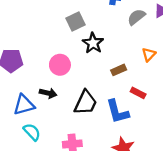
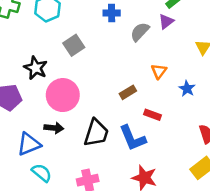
black star: (93, 43) -> (36, 68), moved
pink circle: (60, 65) -> (63, 95), size x1.4

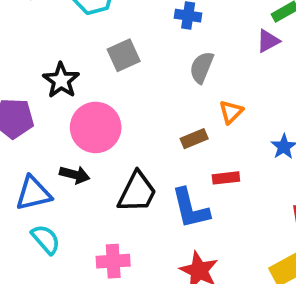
gray semicircle: (140, 32) -> (202, 67), moved, turned -30
orange triangle: (159, 71) -> (231, 112), moved
red rectangle: (153, 115) -> (226, 178), turned -35

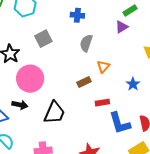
blue L-shape: (190, 208) -> (120, 123), moved

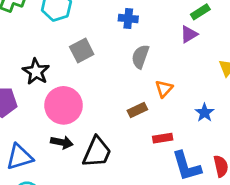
black arrow: (20, 105) -> (62, 142), moved

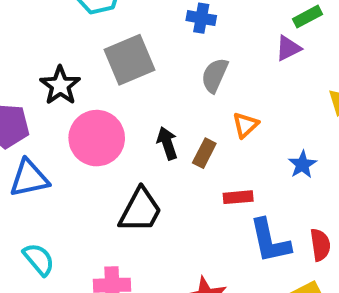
gray square: (82, 50) -> (129, 60), size x1.4
brown rectangle: (137, 110) -> (204, 153), turned -42
black arrow: (62, 142) -> (167, 143), moved, turned -125
blue triangle: (19, 157) -> (29, 178), moved

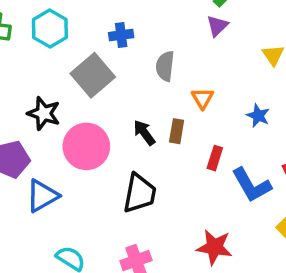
blue cross: (201, 18) -> (121, 35), moved
red rectangle: (238, 197) -> (215, 158), turned -50

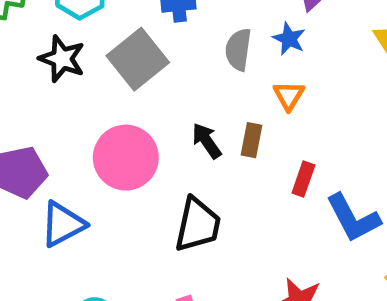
black star: (44, 113) -> (62, 59), moved
blue star: (258, 116) -> (289, 39), moved

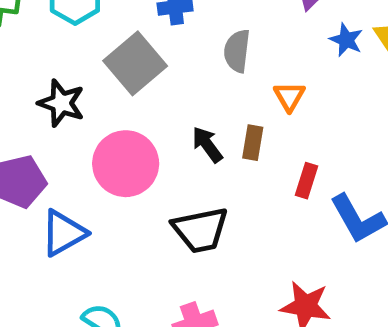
blue star: (289, 39) -> (346, 40), moved
black star: (62, 59) -> (61, 103), moved
black trapezoid: (198, 225) -> (200, 230), turned 68

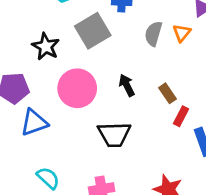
orange triangle: (289, 96) -> (182, 33), moved
brown rectangle: (253, 143) -> (167, 93), moved, turned -54

